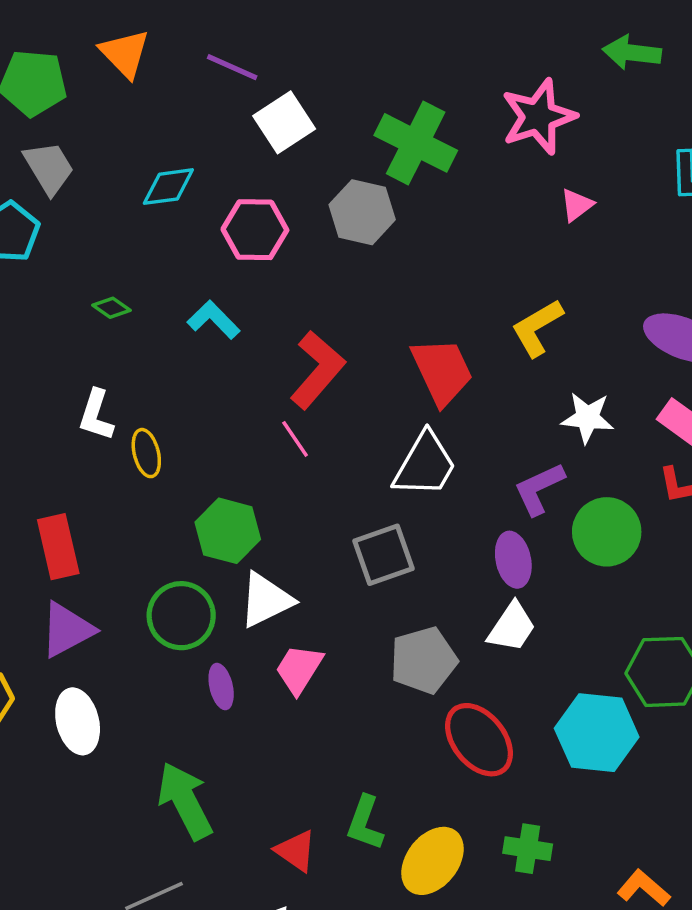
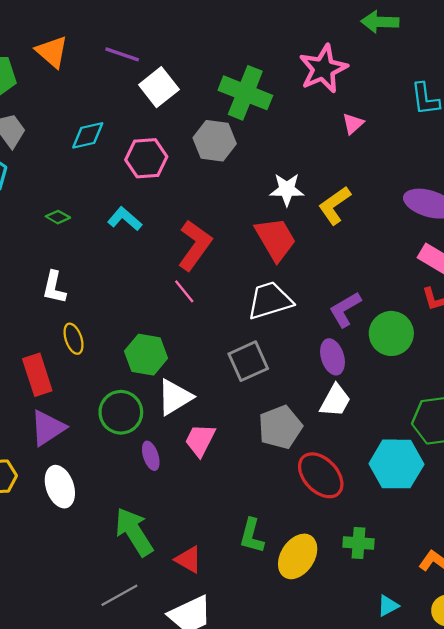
white star: (587, 418) -> (287, 189), moved
yellow ellipse: (146, 453) -> (74, 339), moved
white trapezoid: (425, 465) -> (270, 300), turned -132
red triangle: (296, 851) -> (188, 560), moved

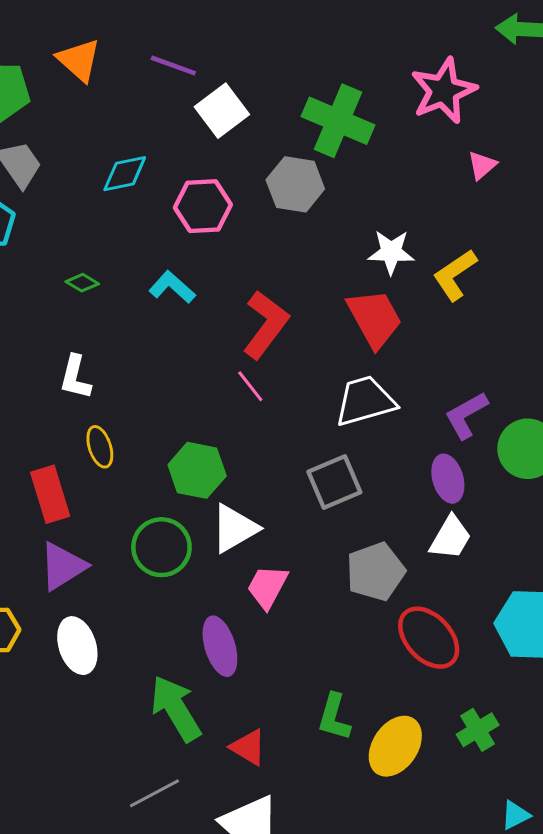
purple ellipse: (151, 456) -> (220, 646), moved, size x1.5
green cross: (358, 543) -> (478, 730), turned -36

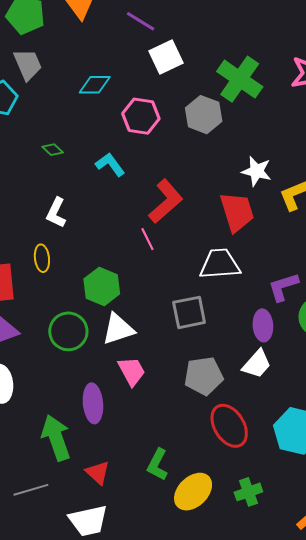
white L-shape: (75, 377) -> (56, 213), moved
pink trapezoid: (267, 587) -> (132, 371), turned 112

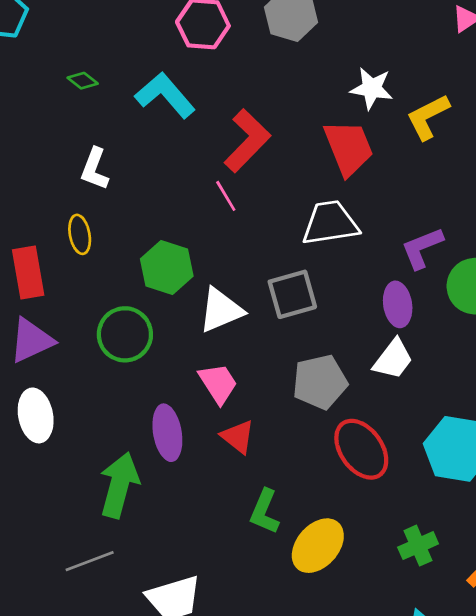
cyan L-shape: (110, 164) -> (165, 95), size x1.4
white triangle: (118, 329) -> (221, 310), moved
green arrow: (56, 438) -> (119, 485), turned 39
red triangle: (98, 473) -> (238, 437), moved
green cross: (248, 492) -> (418, 546), moved

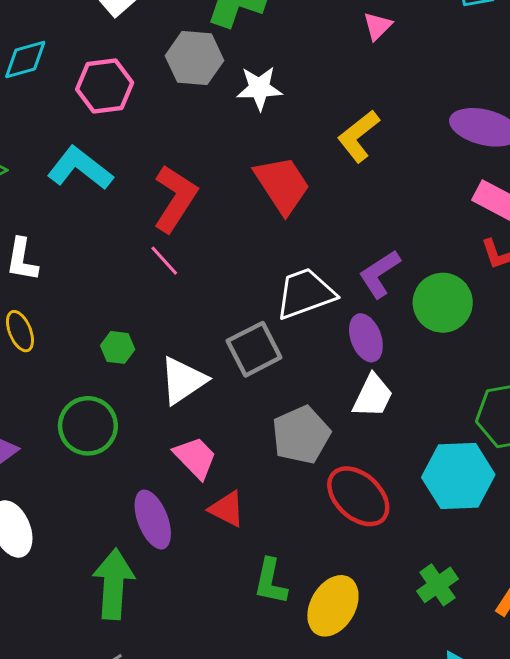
white star: (372, 88) -> (259, 88), moved
white trapezoid: (330, 223) -> (305, 294), moved
green hexagon: (167, 268) -> (118, 347), size x0.6

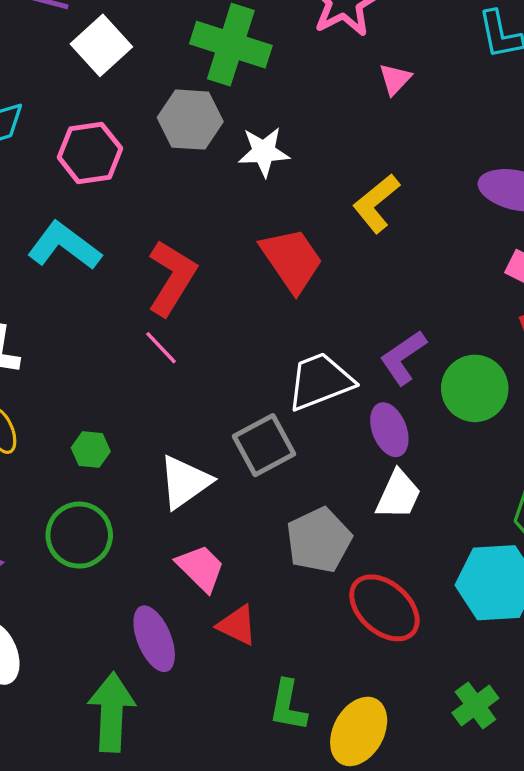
green hexagon: (118, 347) -> (91, 450), moved

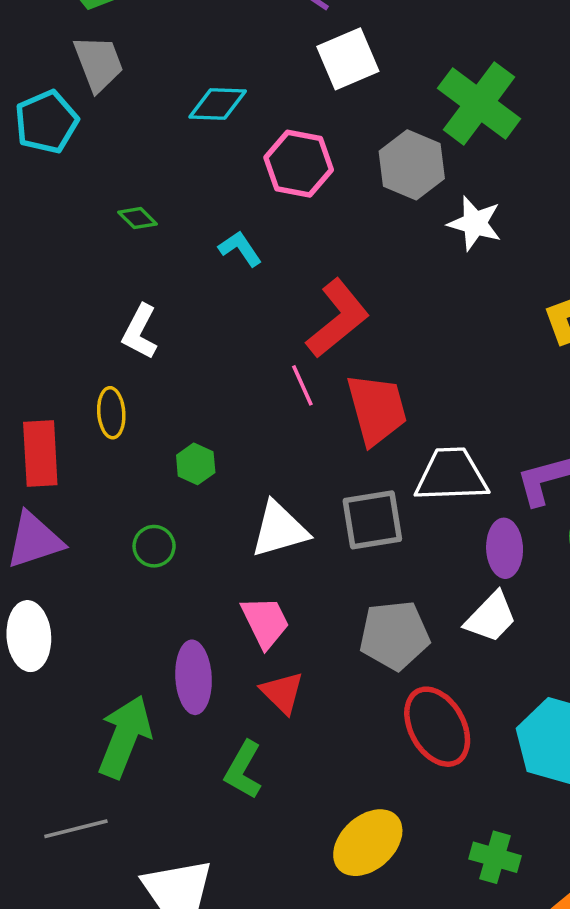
cyan L-shape: (64, 246) -> (240, 249), size x0.6
red trapezoid: (292, 260) -> (377, 409), moved
green circle: (79, 535) -> (154, 546), size x0.6
green L-shape: (288, 706) -> (243, 770), moved
green cross: (475, 706) -> (495, 857), turned 33

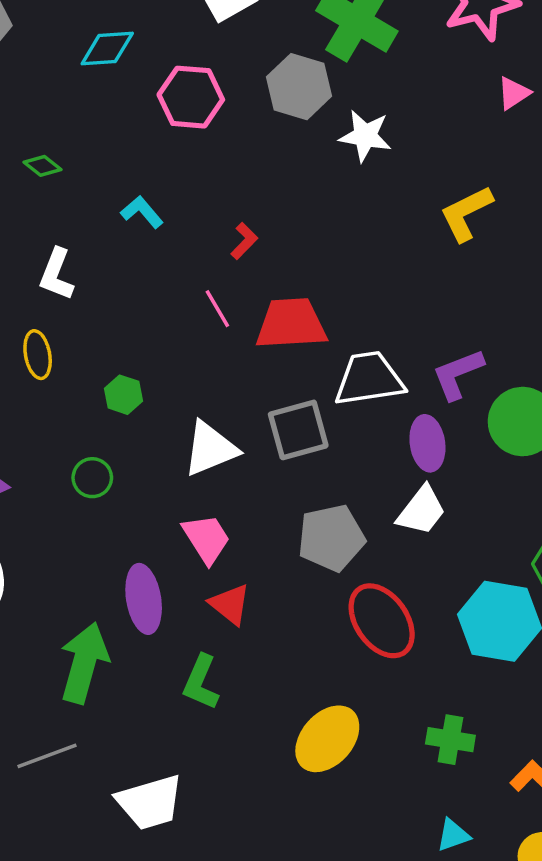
cyan L-shape: (240, 249) -> (142, 212), moved
red L-shape: (338, 318) -> (244, 241), size x0.5
red trapezoid: (377, 409) -> (291, 324), turned -72

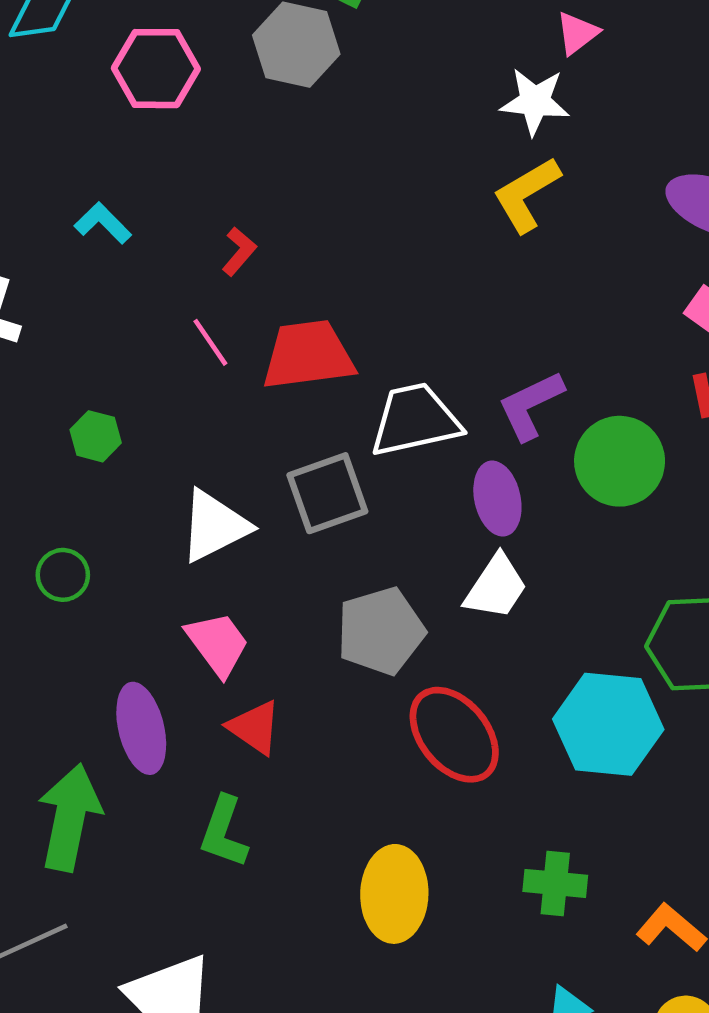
white star: (365, 136) -> (535, 101), moved
green hexagon: (124, 395) -> (96, 436), moved
yellow ellipse: (327, 739) -> (394, 894), turned -36

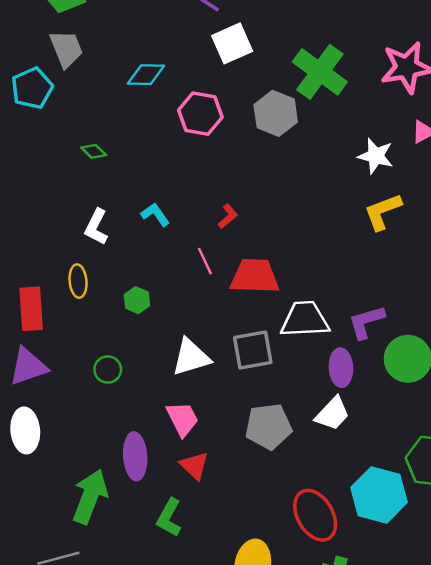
white star: (535, 101) -> (376, 156), moved
cyan L-shape: (103, 223) -> (155, 214), moved
red ellipse: (454, 735) -> (315, 515), moved

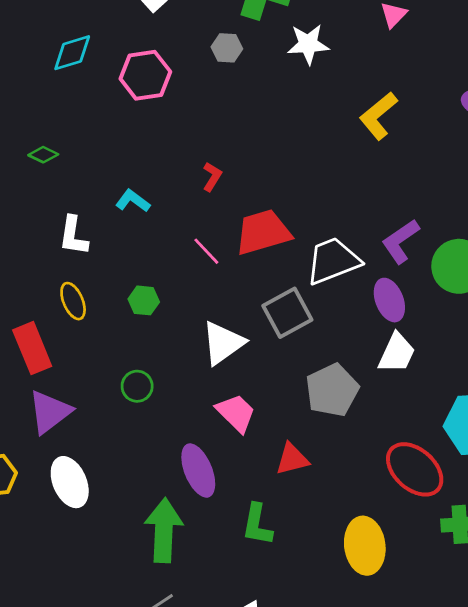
gray hexagon: (276, 113) -> (227, 48), size x0.6
white star: (376, 156) -> (308, 44), moved
pink line: (205, 261) -> (206, 251), moved
red triangle: (194, 466) -> (292, 459), moved, turned -40

